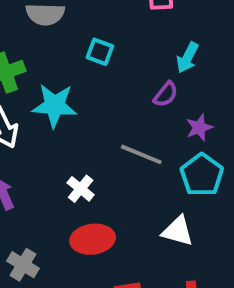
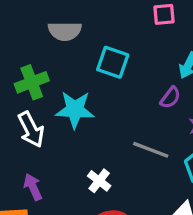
cyan square: (100, 52) -> (113, 62), size x1.4

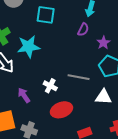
gray line: (151, 150) -> (79, 77), moved
purple arrow: (33, 187) -> (24, 95), moved

